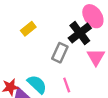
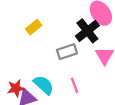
gray rectangle: (60, 53) -> (67, 52), turned 48

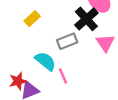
cyan semicircle: (44, 85) -> (45, 61), moved
pink line: (75, 85) -> (63, 76), moved

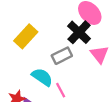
yellow rectangle: (32, 19) -> (26, 36), size x1.5

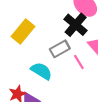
pink line: (61, 90) -> (79, 62), moved

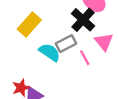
cyan semicircle: (41, 71) -> (50, 52), moved

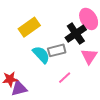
pink line: (85, 58) -> (65, 78), moved, turned 64

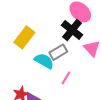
pink line: (65, 78) -> (66, 78), moved

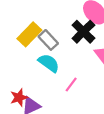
gray rectangle: (58, 52) -> (48, 40), moved, turned 72

